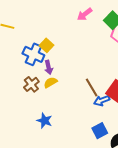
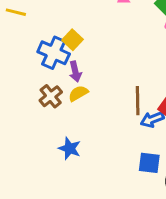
brown line: (92, 87) -> (138, 101), turned 30
blue square: (100, 131) -> (149, 163), turned 35

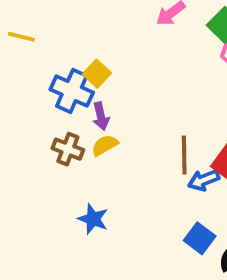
brown cross: (51, 96) -> (68, 149), turned -30
blue square: (149, 163) -> (200, 238), turned 30

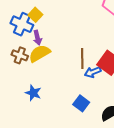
yellow semicircle: (105, 145) -> (40, 53), size x1.5
blue square: (200, 238) -> (81, 103), moved

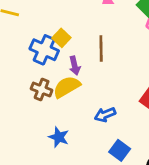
purple arrow: (37, 38) -> (75, 66), moved
brown line: (82, 59) -> (101, 48), moved
blue arrow: (93, 72) -> (105, 115), moved

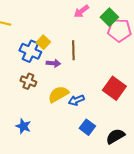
purple arrow: (75, 66) -> (53, 63), turned -72
yellow semicircle: (67, 87) -> (58, 94), moved
blue star: (59, 137) -> (23, 126), moved

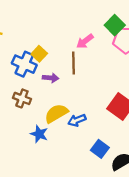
pink arrow: (81, 11) -> (85, 41), moved
blue star: (23, 126) -> (39, 134), moved
blue square: (87, 127) -> (100, 149), moved

